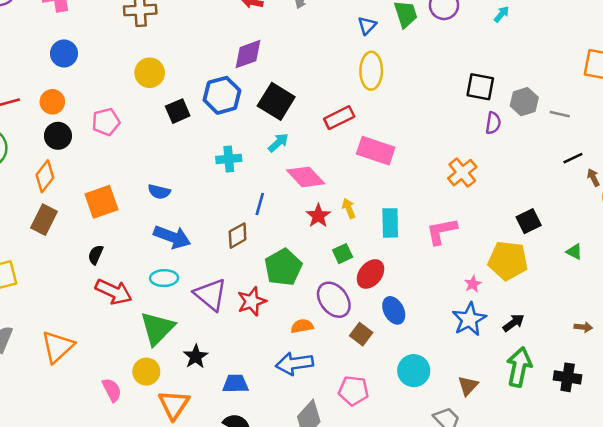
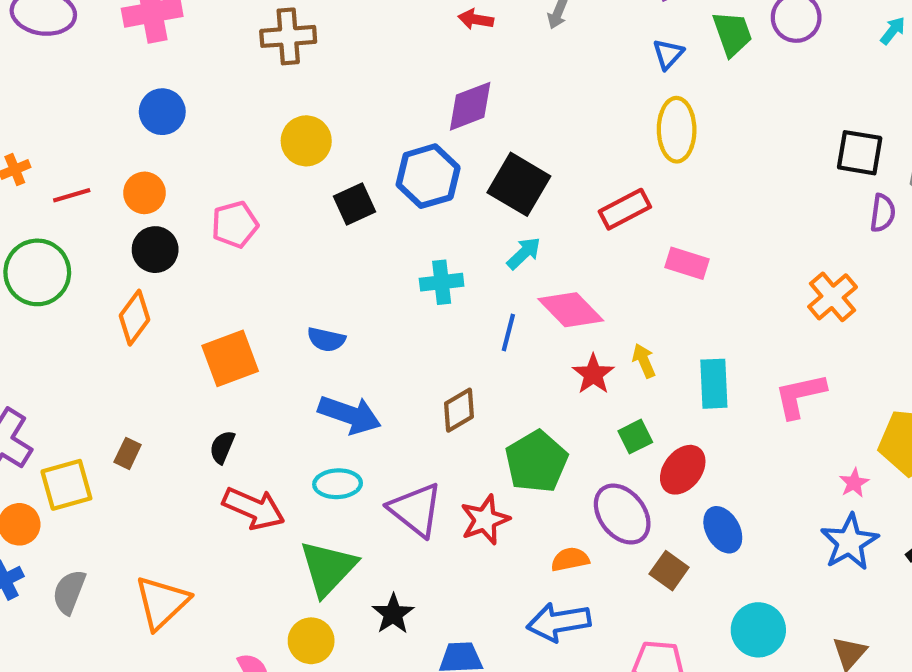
pink rectangle: (376, 151) -> (687, 263), size x0.7
blue line: (260, 204) -> (508, 332), moved
brown rectangle: (44, 220) -> (128, 453), moved, size x0.6

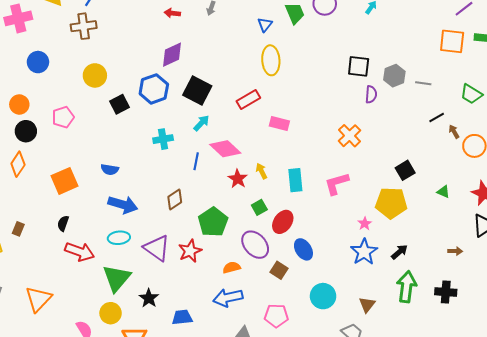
blue circle: (162, 112) -> (38, 62), moved

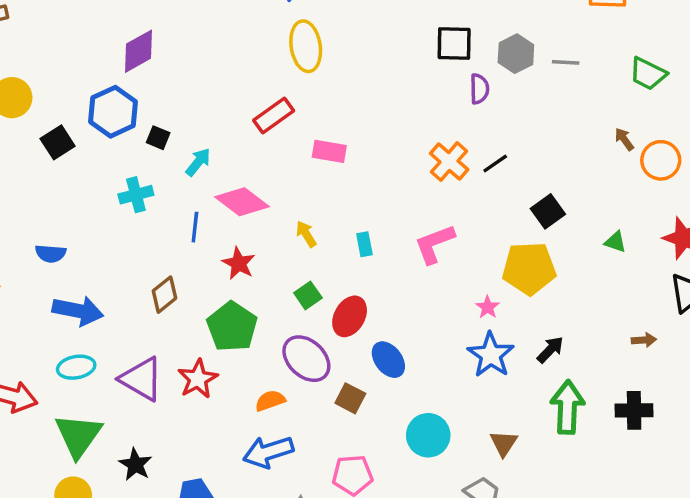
black square: (197, 90) -> (158, 138), moved, size x0.5
black line: (437, 117) -> (495, 164), moved
red star: (238, 179) -> (239, 263), moved
cyan rectangle: (295, 180) -> (364, 244), size x0.6

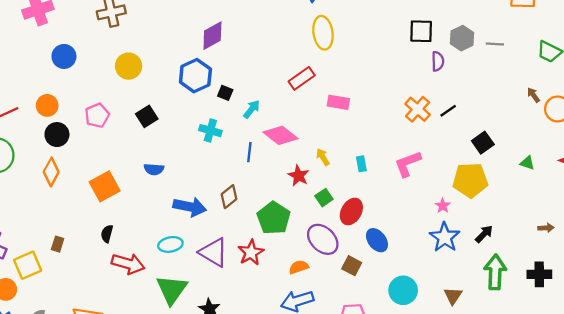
black square: (58, 142) -> (147, 116), moved
cyan cross: (136, 195) -> (210, 131), turned 30
red star: (239, 263) -> (298, 176), moved
blue arrow: (78, 311) -> (190, 207), moved

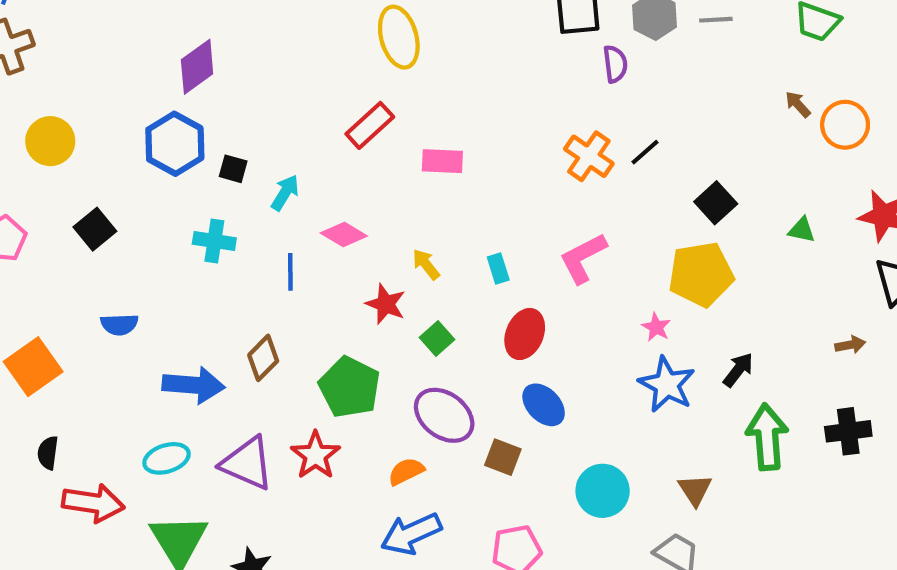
pink diamond: (281, 135) -> (344, 234), size x0.7
red ellipse: (351, 211) -> (525, 334), moved

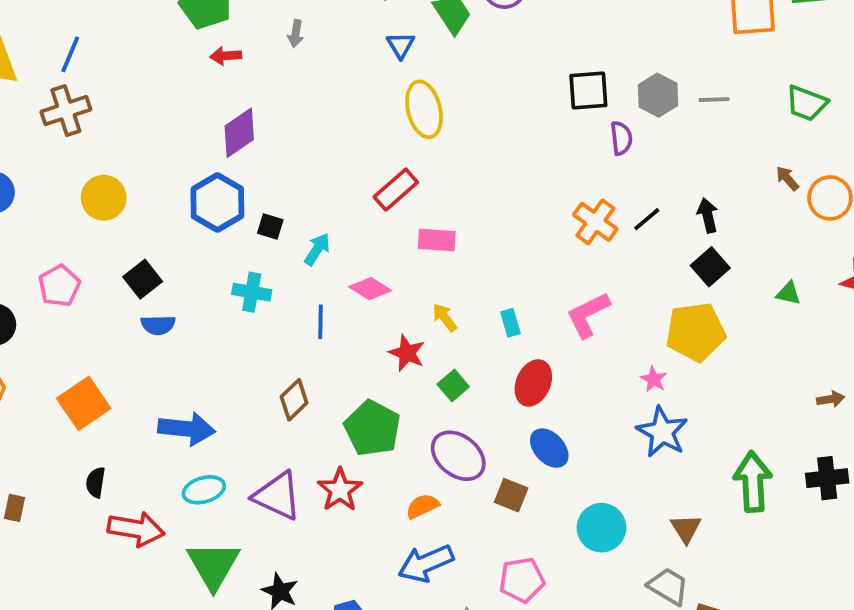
pink rectangle: (442, 161) -> (437, 240), moved
blue semicircle: (119, 324) -> (158, 325), moved
black arrow: (738, 370) -> (708, 215), moved, turned -52
blue arrow: (194, 385) -> (187, 429), moved

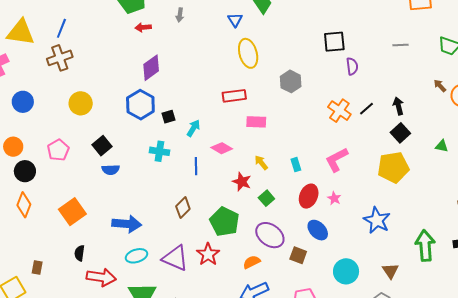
gray hexagon: (658, 95) -> (291, 81), moved
red rectangle: (396, 190) -> (234, 96), turned 35
black square: (270, 227) -> (169, 117), turned -32
pink star: (654, 379) -> (334, 198), moved

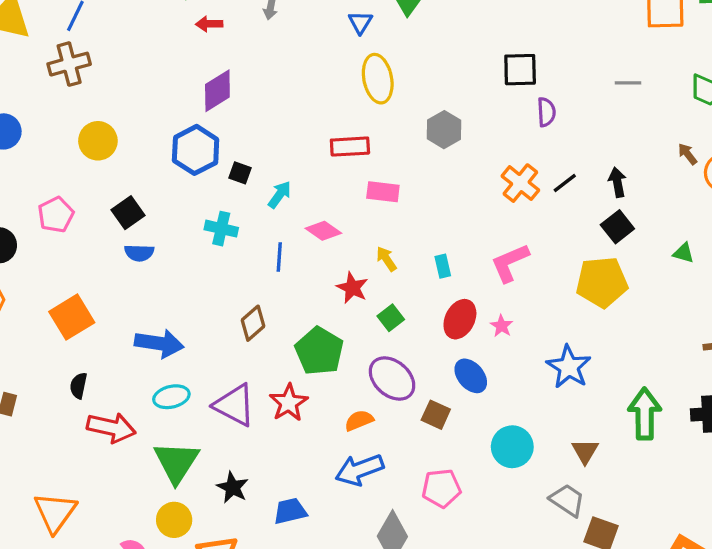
black square: (169, 117) -> (240, 173), turned 32

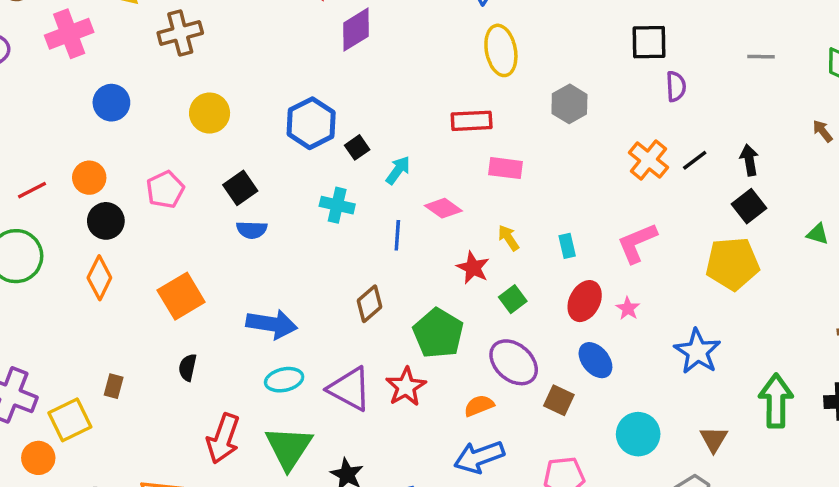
purple diamond: (217, 91) -> (356, 30), moved
black square: (240, 173) -> (357, 147), turned 35
red arrow: (111, 428) -> (223, 438), moved, turned 96

